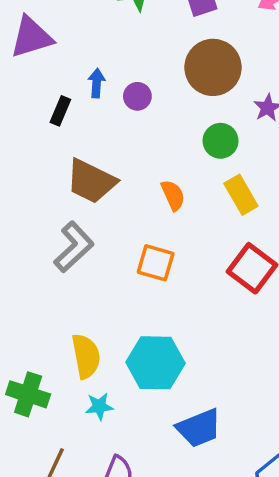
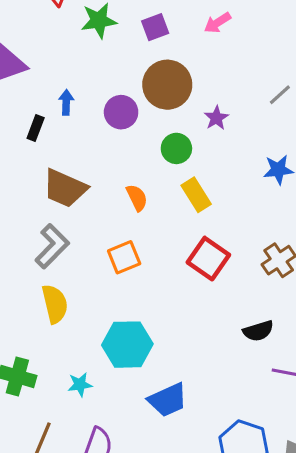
purple circle: (137, 96) -> (121, 112), moved, size x1.4
orange square: (156, 263) -> (124, 257), turned -36
yellow semicircle: (86, 356) -> (55, 304), moved

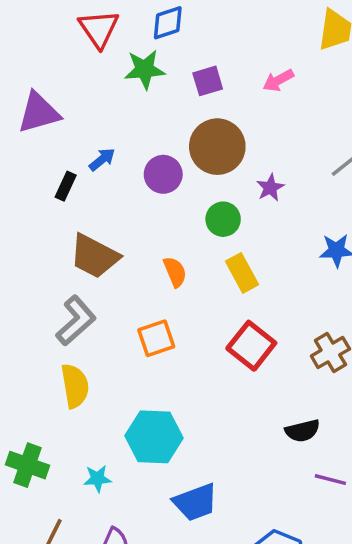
blue arrow: (66, 102) -> (102, 159), turned 45

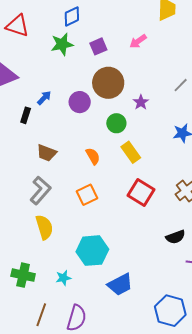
red triangle: (99, 29) -> (17, 26), moved, turned -30
brown trapezoid: (94, 256) -> (47, 153), size x0.7

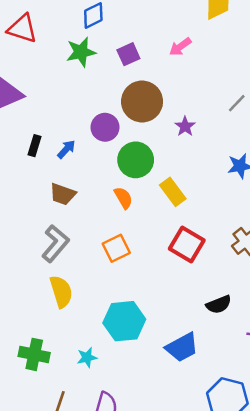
blue arrow: (44, 98) -> (66, 149), moved
green circle: (116, 123) -> (136, 160), moved, size x1.4
black semicircle: (176, 237) -> (219, 305), moved
blue trapezoid: (120, 284) -> (182, 347), moved

